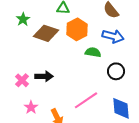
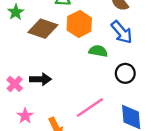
blue arrow: (113, 36) -> (122, 32), turned 35

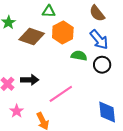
black circle: (125, 73) -> (102, 65), moved
pink line: (90, 108) -> (61, 94), moved

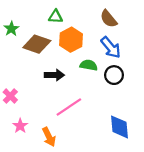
black arrow: (30, 80) -> (54, 75), moved

